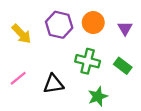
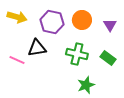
yellow arrow: (22, 34) -> (17, 17), moved, turned -30
pink line: (18, 78) -> (17, 60), moved, turned 63
black triangle: (53, 84) -> (37, 48), moved

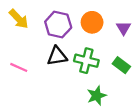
yellow arrow: (17, 17) -> (19, 19), turned 30
black triangle: (37, 48) -> (57, 56), moved

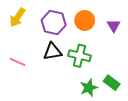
yellow arrow: (19, 19) -> (17, 17), turned 78
green rectangle: (121, 65) -> (112, 83), moved

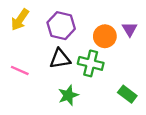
orange circle: (85, 20) -> (105, 36), moved
green star: (89, 88) -> (68, 95), moved

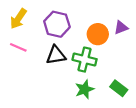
purple triangle: (130, 29) -> (121, 28), turned 40
pink line: (20, 70) -> (18, 47), moved
green star: (68, 95) -> (85, 89), moved

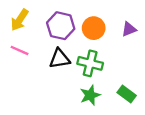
orange circle: (98, 34) -> (94, 28), moved

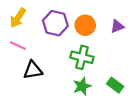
black triangle: (60, 59) -> (33, 70), moved

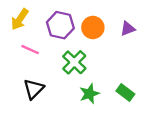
pink line: (18, 46) -> (30, 50), moved
green cross: (82, 57) -> (74, 62), moved, turned 30
black triangle: (33, 70) -> (34, 89), moved, turned -36

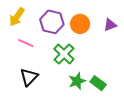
green rectangle: (125, 92) -> (98, 83), moved

